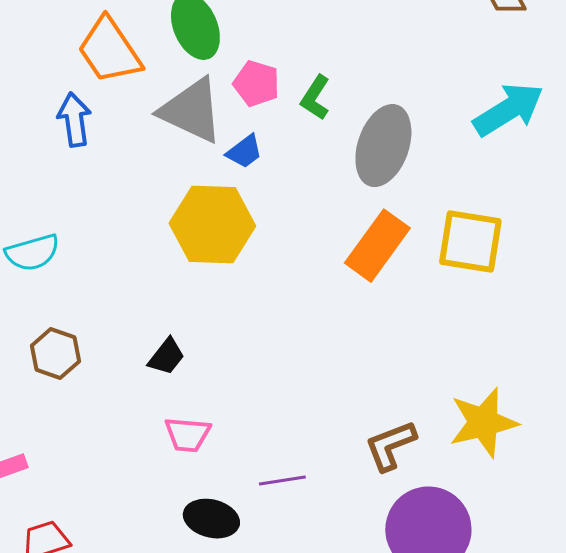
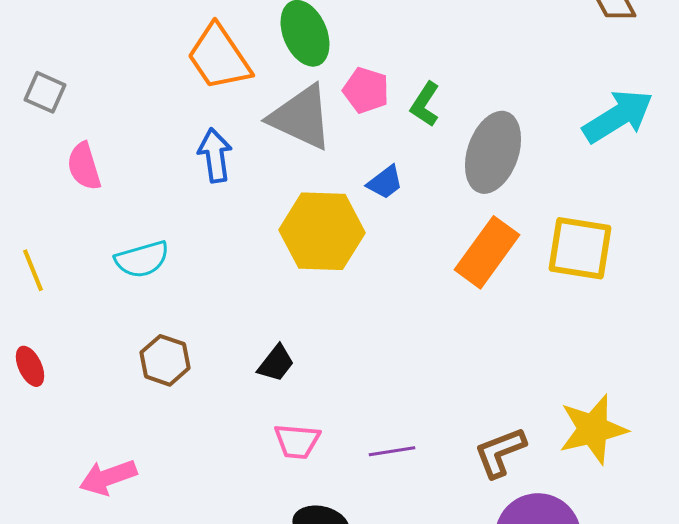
blue arrow: (74, 120) -> (215, 155), moved
blue trapezoid: (244, 152) -> (385, 182), moved
purple line: (282, 481) -> (392, 451), moved

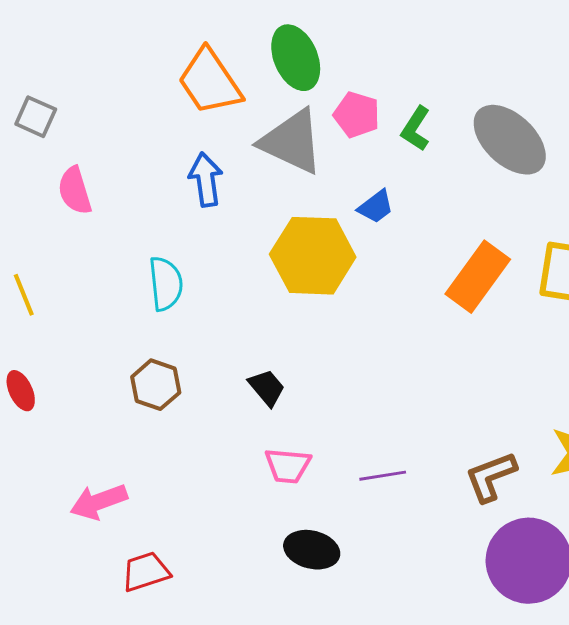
gray ellipse: (493, 152) -> (510, 140), moved, turned -66
cyan semicircle: (142, 259) -> (166, 284), moved, turned -80
black trapezoid: (276, 363) -> (267, 388), turned -78

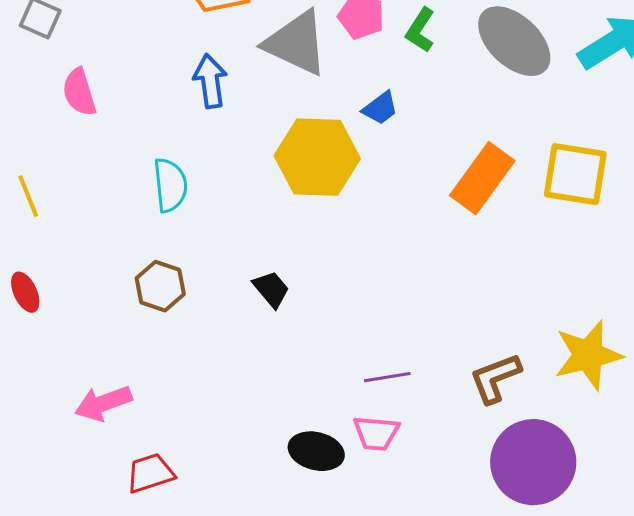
pink trapezoid: (288, 466) -> (376, 433), moved

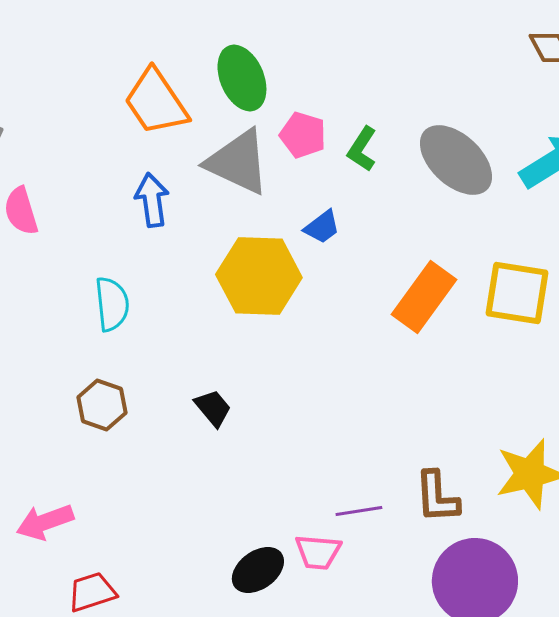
purple line: (387, 377) -> (359, 511), moved
brown L-shape: (495, 378) -> (437, 497), turned -72
black ellipse: (316, 451) -> (258, 570), turned -50

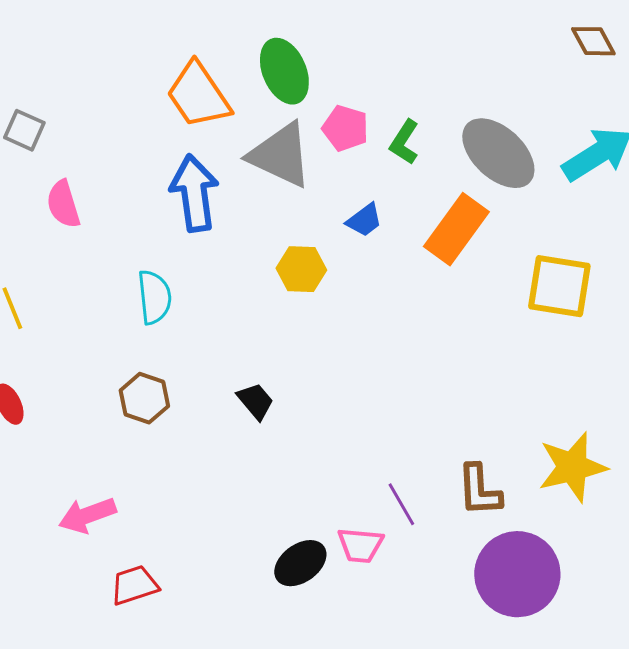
blue arrow: (152, 200) -> (194, 193), size x1.4
yellow hexagon: (259, 276) -> (301, 269), size x0.6
orange rectangle: (424, 297) -> (456, 229), moved
purple line: (359, 511) -> (401, 504), turned 69

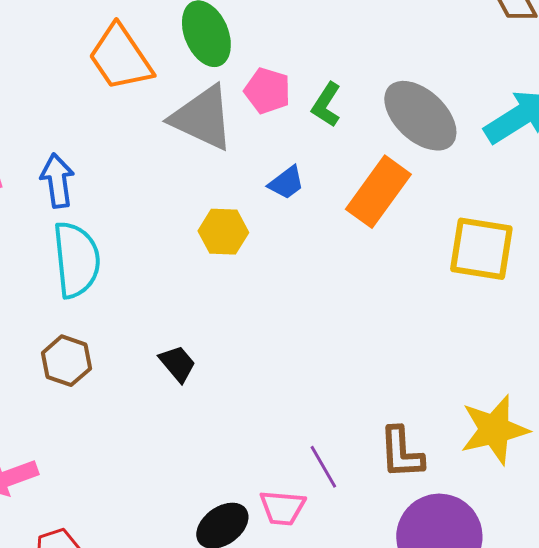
blue arrow: (194, 193) -> (57, 181), moved, size x0.7
cyan semicircle: (154, 297) -> (76, 260), size x1.4

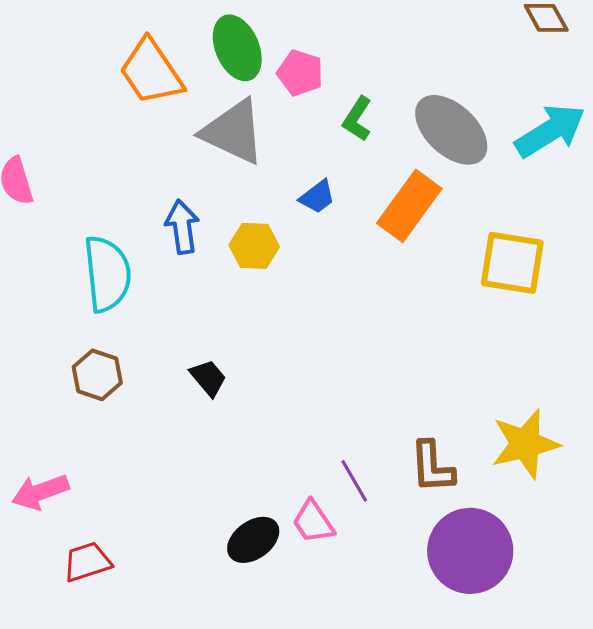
pink pentagon: (267, 91) -> (300, 73), moved
blue arrow: (57, 181) -> (182, 227), moved
pink trapezoid: (282, 508) -> (313, 522), turned 51

